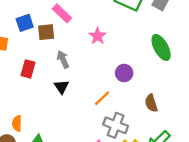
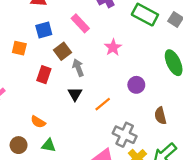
brown square: (46, 32) -> (62, 51), moved, turned -35
orange line: (102, 98) -> (103, 104), moved
orange semicircle: (17, 123) -> (38, 122), moved, turned -64

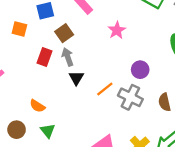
gray arrow: (78, 68) -> (68, 57), moved
gray cross: (125, 135) -> (130, 97), moved
green triangle: (49, 145) -> (48, 131), turned 40

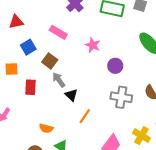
red rectangle: (44, 57) -> (31, 87), moved
purple circle: (140, 70) -> (115, 66), moved
orange line: (105, 89) -> (85, 116), moved

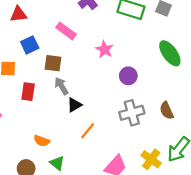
brown square: (50, 61) -> (53, 63), turned -35
black triangle: (71, 95) -> (74, 105), turned 40
gray cross: (121, 97) -> (132, 113), turned -30

